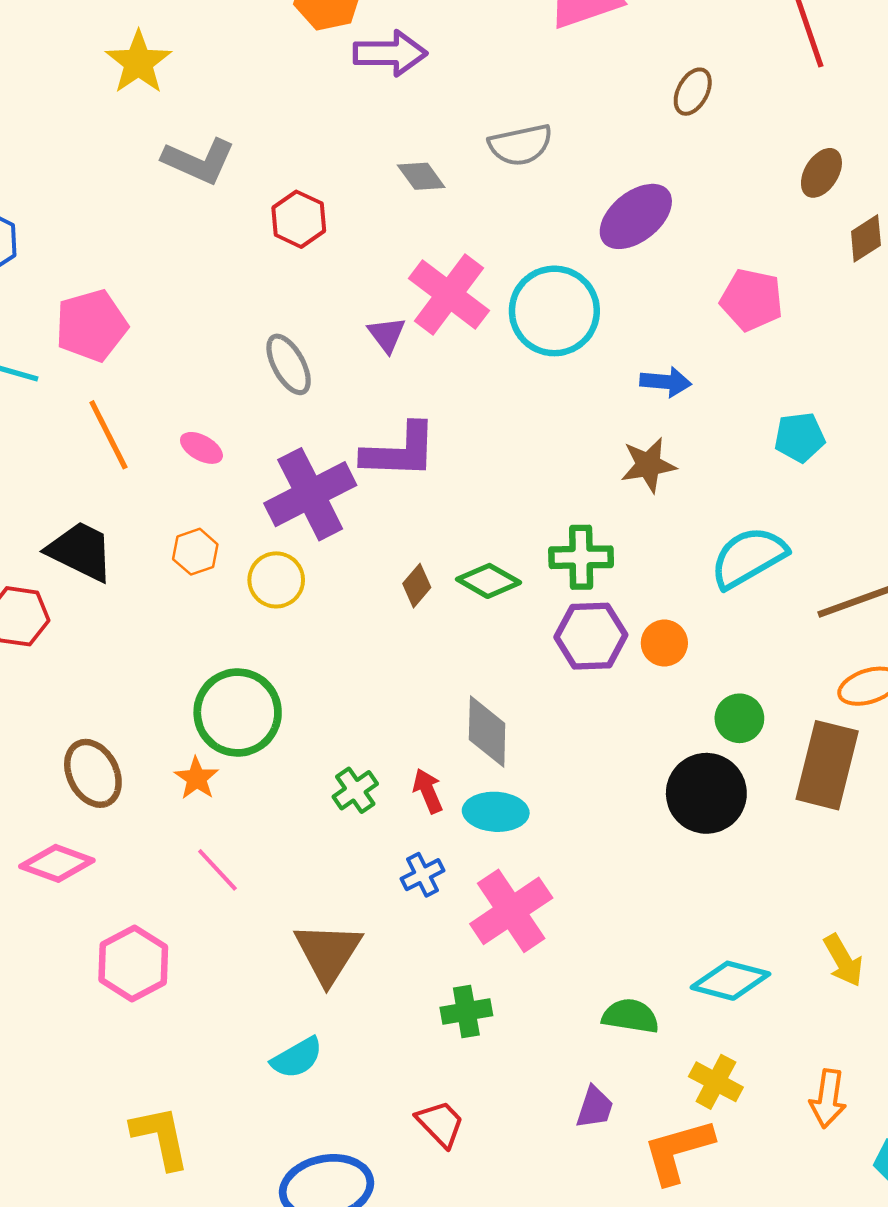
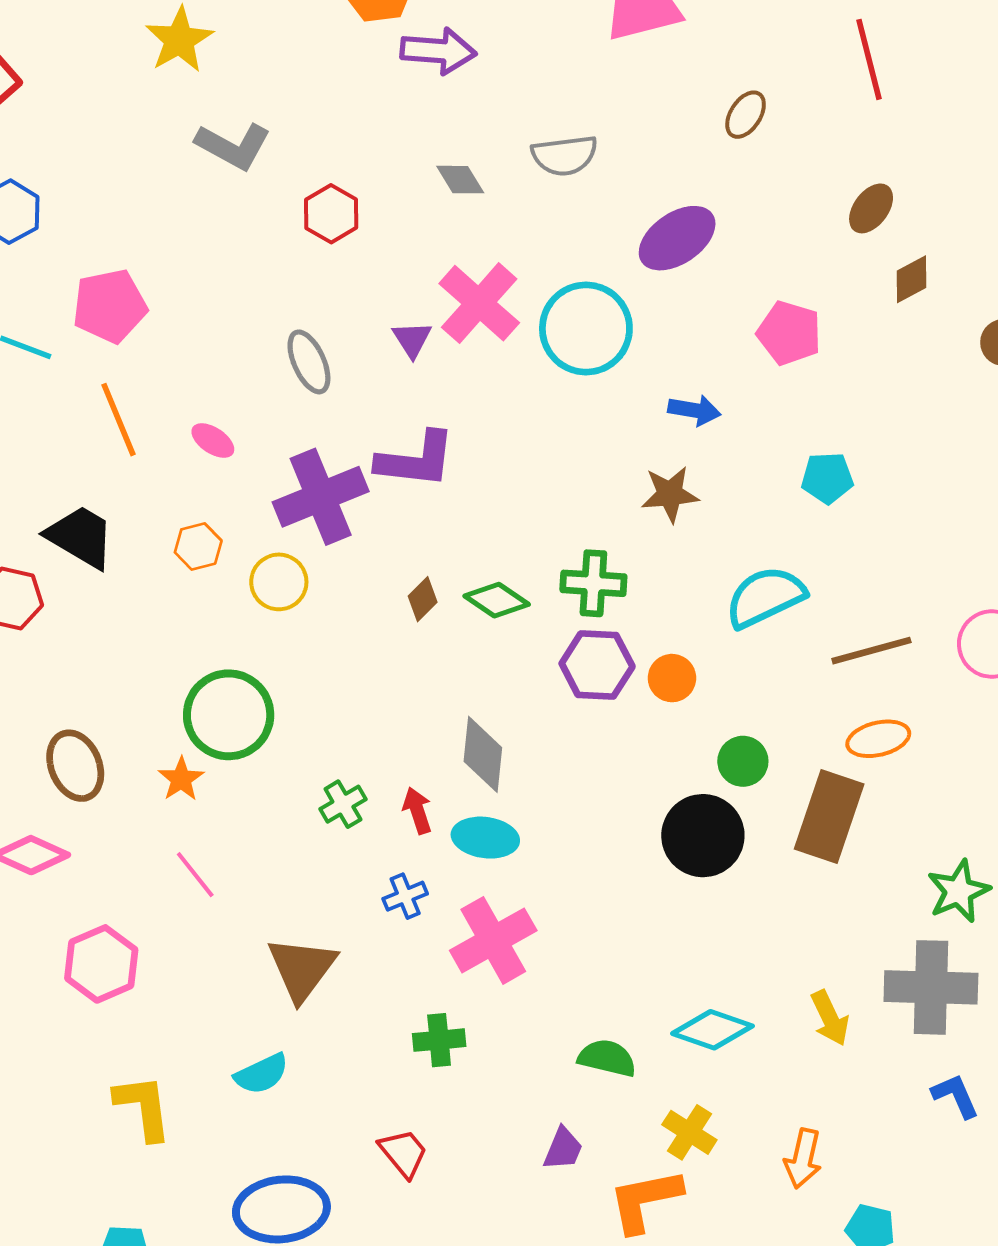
yellow L-shape: (160, 1137) -> (143, 1107), moved

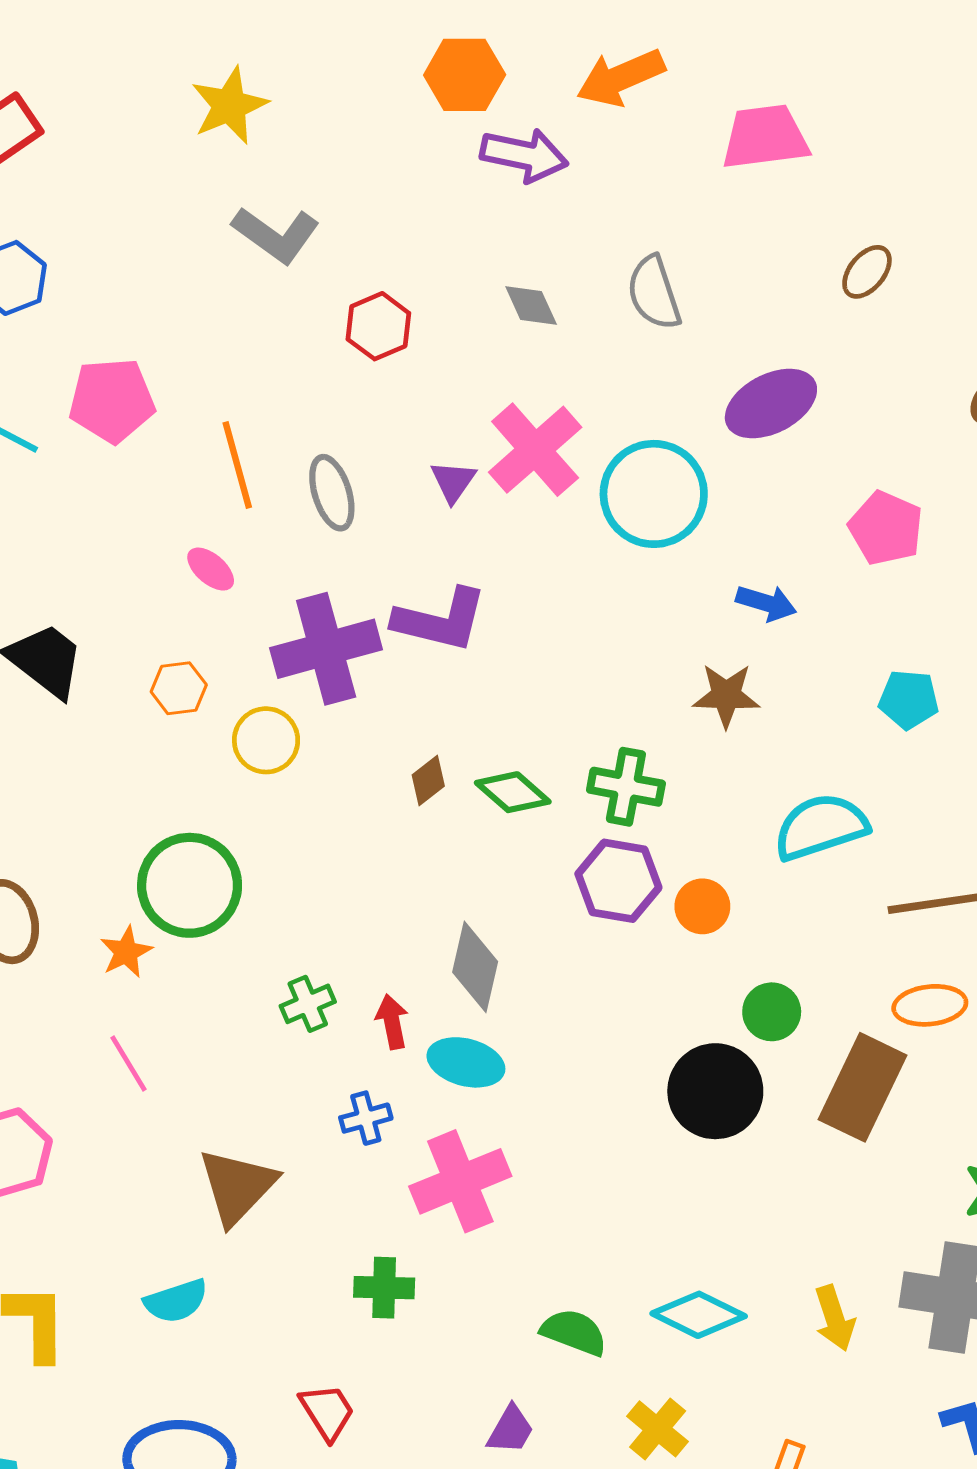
gray semicircle: (565, 155) -> (654, 293), turned 72
orange line: (118, 420) -> (237, 465), moved

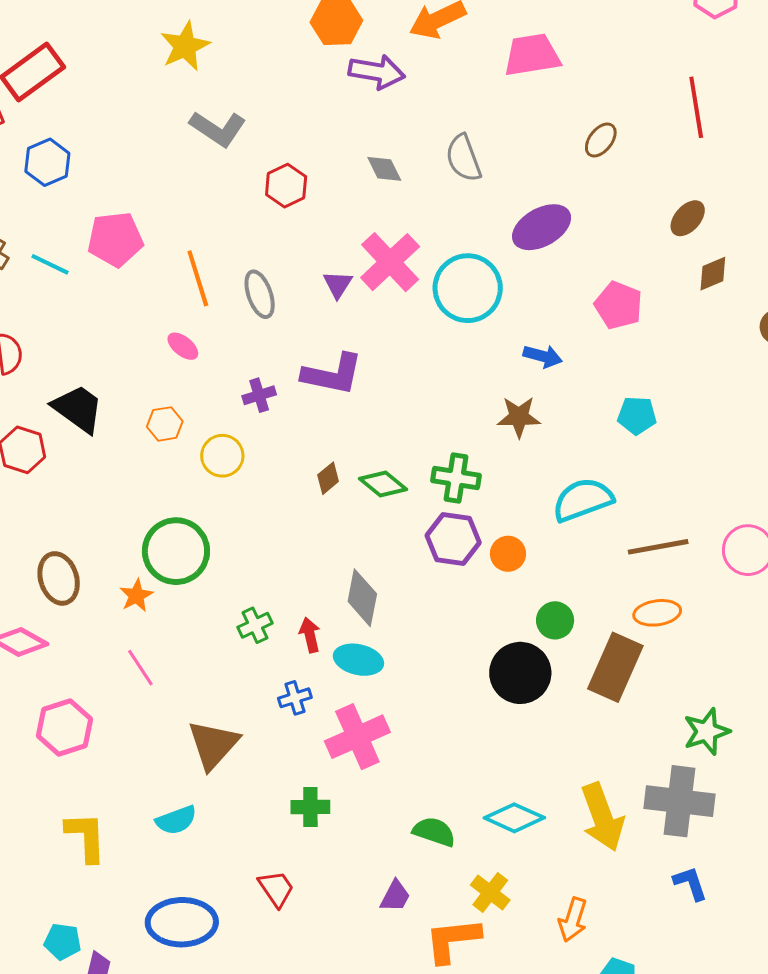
purple cross: (326, 649) -> (259, 395), size x0.5
yellow arrow: (835, 1318) -> (602, 817), size x1.6

